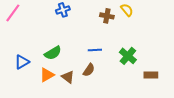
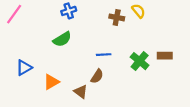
green semicircle: (53, 53) -> (62, 39), moved
brown rectangle: (151, 75) -> (165, 56), moved
brown triangle: (68, 77) -> (81, 92), moved

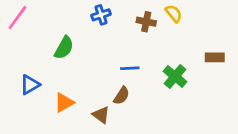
blue cross: (69, 11) -> (101, 15), moved
green semicircle: (62, 39) -> (64, 48), moved, turned -30
brown rectangle: (165, 56) -> (215, 57), moved

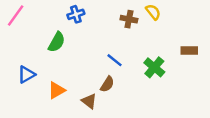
blue cross: (101, 15) -> (76, 14), moved
blue line: (130, 68) -> (115, 60), turned 42

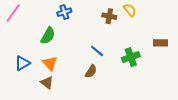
green cross: (154, 67) -> (131, 57), turned 30
orange triangle: (57, 90) -> (50, 63), moved, turned -42
brown triangle: (89, 101) -> (47, 83), moved

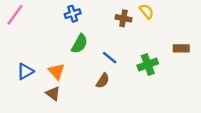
green semicircle: (48, 36) -> (80, 44), moved

